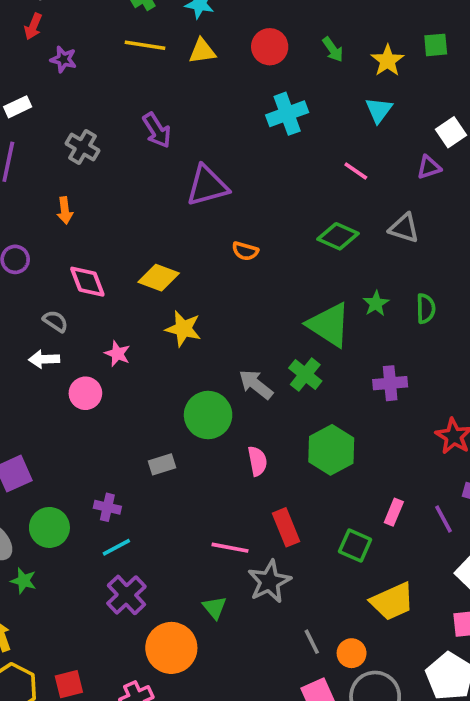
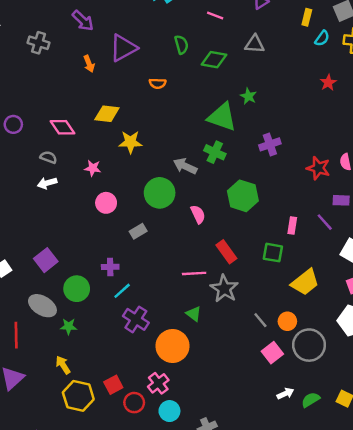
orange arrow: (65, 210) -> (89, 64), moved
green semicircle: (426, 309) -> (181, 45), moved
pink circle: (85, 393) -> (106, 203), moved

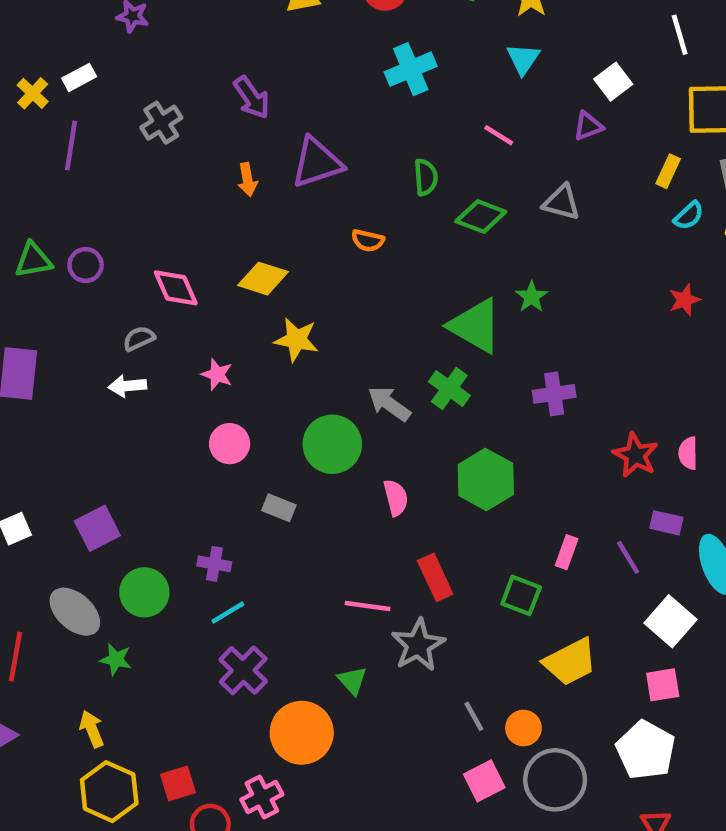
gray cross: (38, 43) -> (161, 123), turned 30
gray semicircle: (48, 157) -> (139, 339), turned -56
gray rectangle: (138, 231) -> (279, 508), turned 42

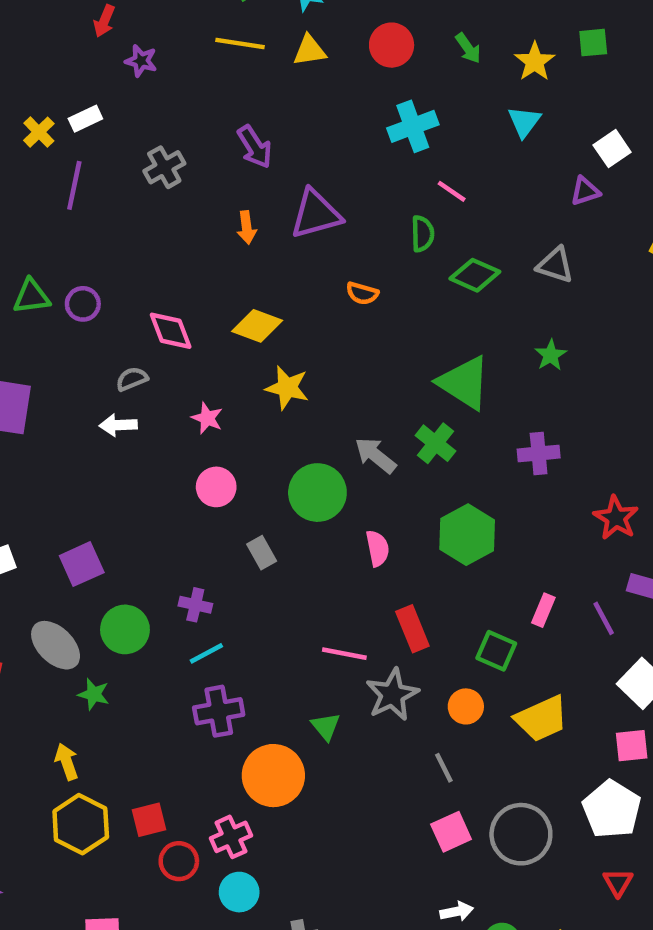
pink line: (499, 135) -> (452, 191), moved
green star: (532, 297) -> (551, 355), moved
gray rectangle: (279, 508) -> (262, 553), turned 36
purple cross: (243, 670) -> (219, 711), turned 33
orange circle: (523, 728) -> (466, 706), moved

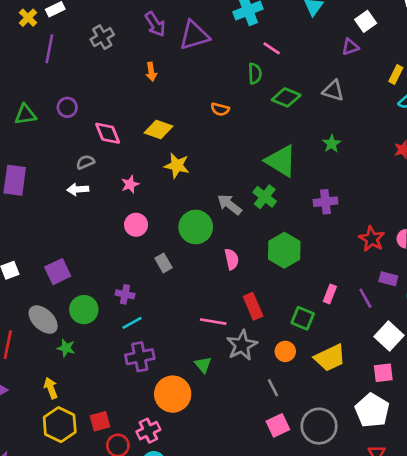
purple triangle: (316, 214) -> (194, 35), moved
purple circle: (83, 304) -> (67, 107), moved
pink star: (207, 418) -> (130, 184), turned 30

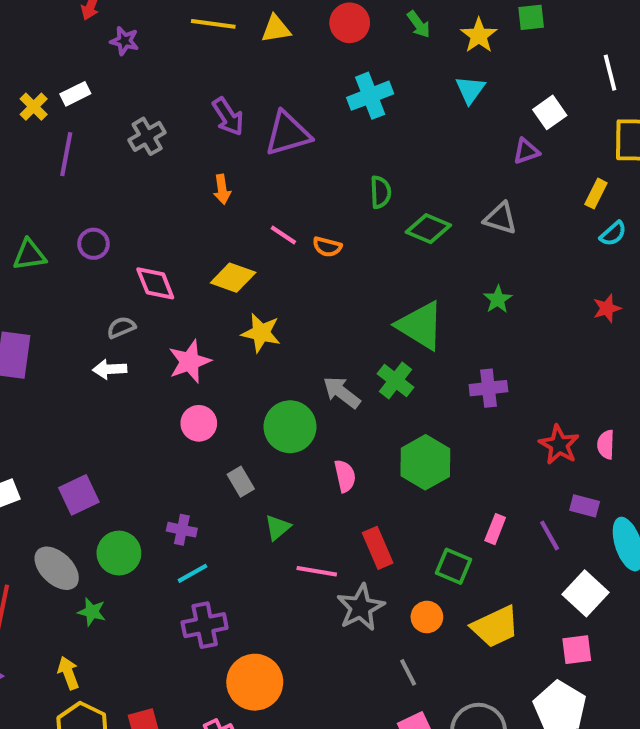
pink line: (272, 48) -> (283, 235), moved
pink star: (130, 184) -> (190, 362), size x1.5
green triangle: (203, 365) -> (278, 527), moved, turned 30

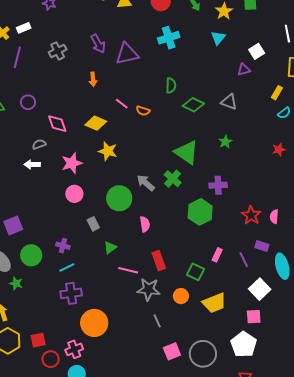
green hexagon: (425, 462) -> (200, 212), moved
gray star: (361, 607) -> (149, 289), turned 30
gray line: (408, 672) -> (157, 321), moved

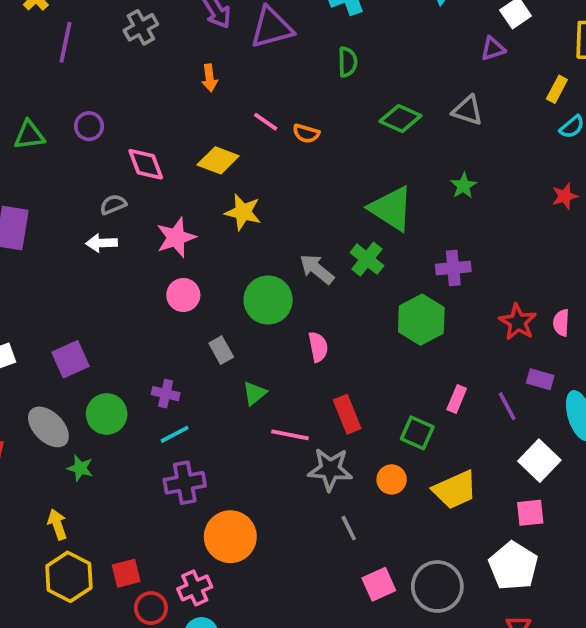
green semicircle: (171, 85) -> (348, 62), moved

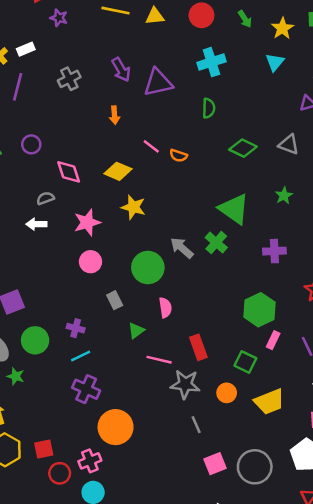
green hexagon: (421, 320) -> (259, 310), moved
pink semicircle: (318, 347) -> (165, 308), moved
purple cross: (185, 483) -> (86, 389), turned 32

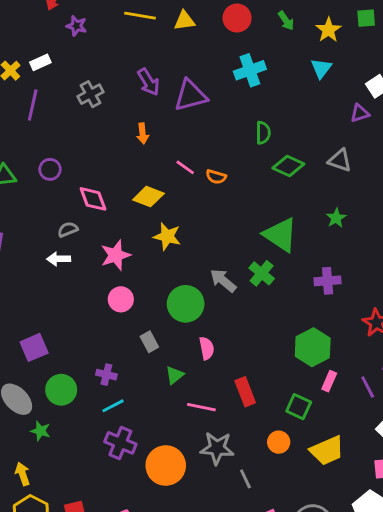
green semicircle: (209, 108) -> (263, 133), moved
gray star: (185, 384) -> (217, 448), moved
orange circle: (116, 427) -> (166, 466), moved

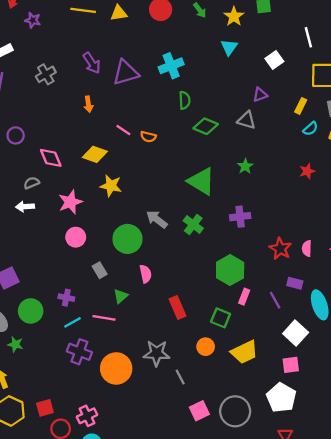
cyan cross: (250, 70) -> (171, 66), moved
purple triangle: (360, 113) -> (260, 95), moved
green cross: (262, 273) -> (193, 224), moved
pink line: (201, 407) -> (104, 318), moved

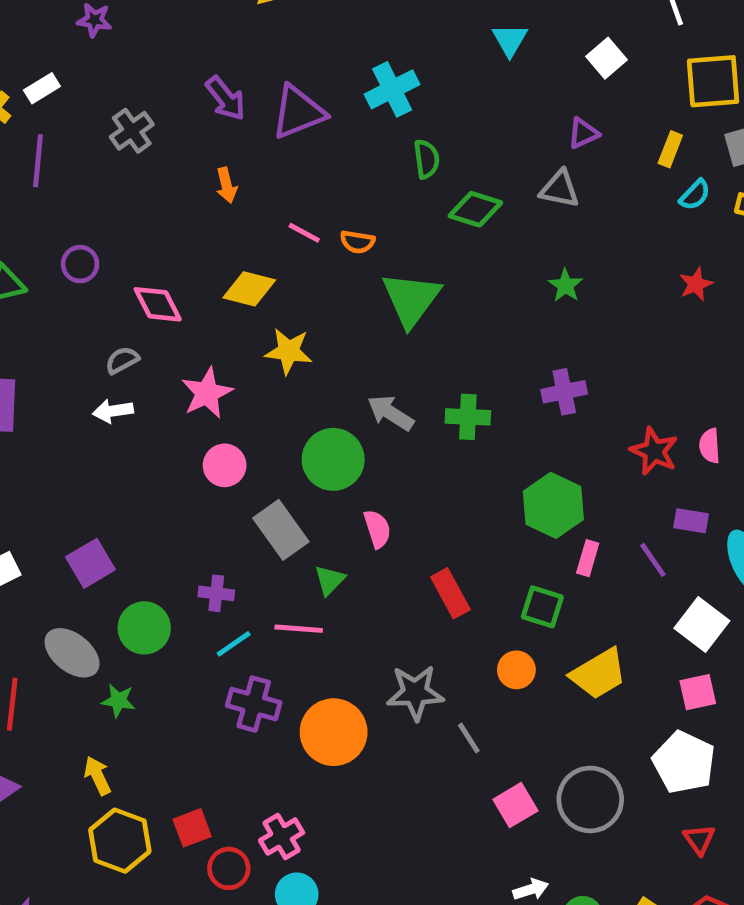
green triangle: (201, 181) -> (411, 299), moved, turned 40
green cross: (193, 224) -> (468, 417), turned -30
gray rectangle: (100, 270) -> (281, 530), size x1.6

